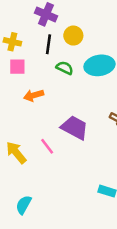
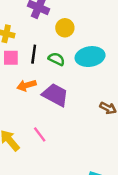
black line: (48, 44) -> (34, 54), moved
purple trapezoid: (75, 128) -> (55, 95), moved

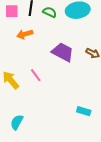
purple trapezoid: (55, 95) -> (63, 52), moved

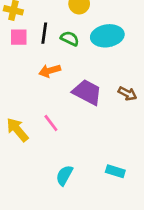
orange arrow: (25, 34) -> (50, 71), moved
cyan semicircle: (17, 122) -> (64, 175), moved

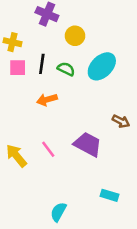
cyan ellipse: (107, 36) -> (102, 66), turned -36
purple trapezoid: (87, 92) -> (88, 144), moved
cyan semicircle: (64, 175) -> (58, 212), moved

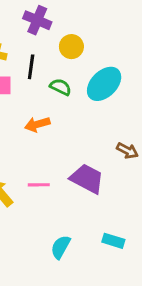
black line: (42, 64) -> (31, 67), moved
pink line: (48, 149) -> (39, 185), turned -54
cyan semicircle: (58, 212) -> (61, 247), moved

